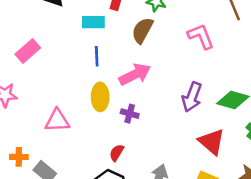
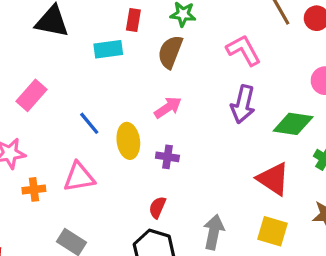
blue line: (97, 56) -> (89, 123), moved, turned -30
pink arrow: (135, 74) -> (168, 108), size x0.7
purple arrow: (192, 97) -> (243, 104), moved
orange cross: (19, 157) -> (34, 189), moved

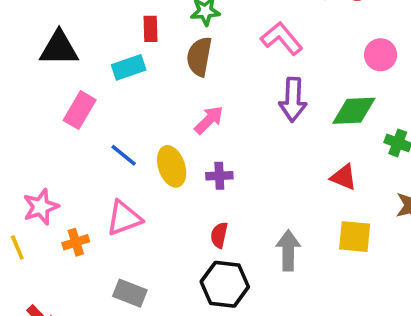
pink rectangle: (31, 95) -> (80, 110), moved
red triangle: (273, 179) -> (344, 177), size x0.7

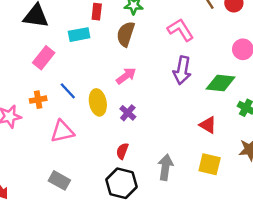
purple cross: (219, 176) -> (128, 113), turned 35
orange cross: (76, 242) -> (38, 100), moved

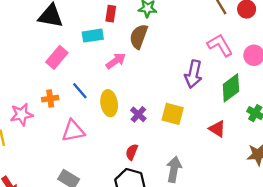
pink L-shape: (180, 30) -> (220, 45), moved
pink arrow: (126, 76) -> (116, 61), moved
green diamond: (221, 83) -> (231, 88), turned -44
yellow square: (210, 164) -> (173, 114), moved

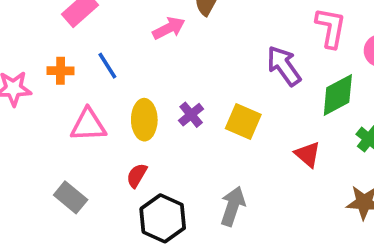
pink L-shape: (220, 45) -> (331, 28), turned 32
purple arrow: (193, 74) -> (284, 66), turned 124
yellow ellipse: (109, 103) -> (144, 120), moved
red semicircle: (132, 152) -> (137, 175), moved

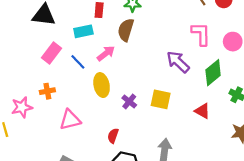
blue line: (107, 66) -> (78, 62), moved
yellow ellipse: (144, 120) -> (102, 85), moved
red semicircle: (137, 175) -> (113, 136), moved

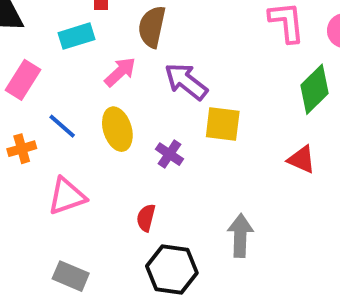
blue line: (78, 62) -> (62, 126), moved
purple arrow: (178, 62) -> (186, 81), moved
yellow square: (161, 99) -> (223, 124), moved

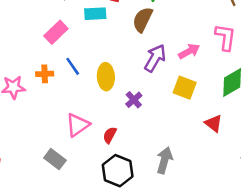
pink arrow: (120, 72) -> (189, 51), moved
purple arrow: (186, 81) -> (155, 58), turned 68
yellow square: (223, 124) -> (185, 88), moved
pink triangle: (67, 196) -> (78, 125), moved, turned -30

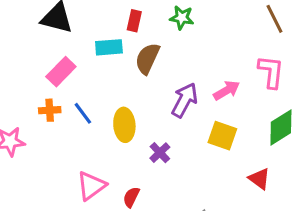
brown semicircle: (143, 20) -> (147, 59), moved
orange cross: (45, 74) -> (50, 110), moved

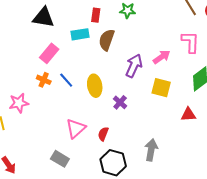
orange cross: (50, 110) -> (44, 80), turned 32
red triangle: (259, 179) -> (188, 115), turned -35

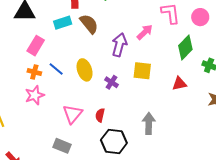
brown semicircle: (107, 40) -> (89, 24), turned 130
yellow square: (161, 88) -> (142, 71), moved
pink star: (19, 103) -> (35, 95), moved

